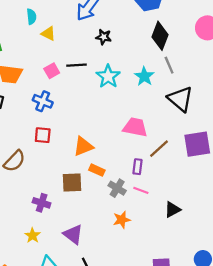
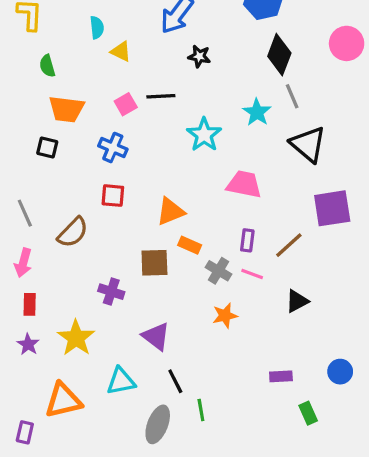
cyan star: (108, 76) -> (204, 135), moved
brown line: (159, 149) -> (289, 245), moved
yellow star: (33, 236) -> (76, 338), moved, size x1.6

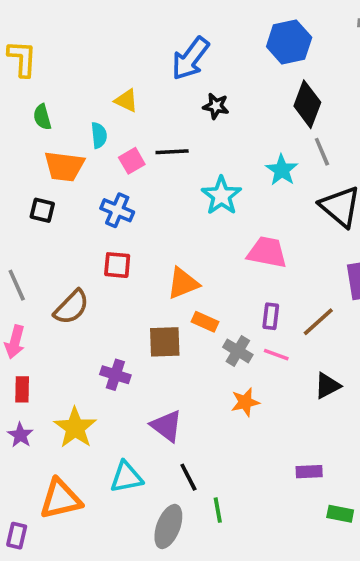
cyan semicircle: (97, 27) -> (99, 135), moved
green rectangle: (308, 413) -> (340, 514), turned -55

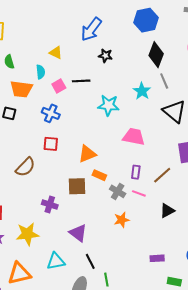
cyan star: (221, 196) -> (108, 105), turned -30
yellow star: (75, 428) -> (27, 234), turned 30

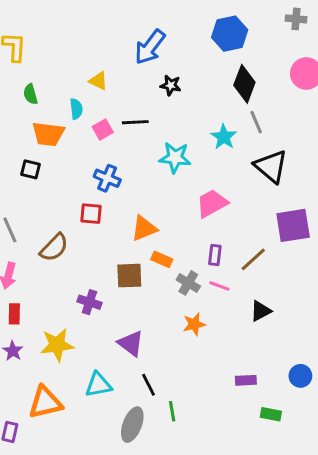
blue cross: (51, 113) -> (107, 178), moved
pink trapezoid: (134, 137) -> (212, 203), turned -40

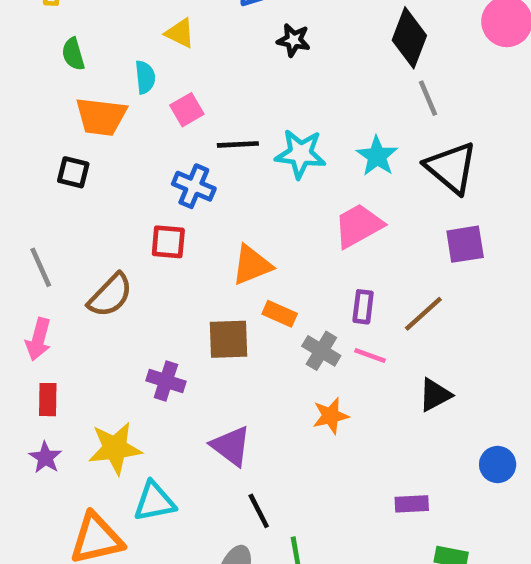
black line: (135, 122) -> (238, 144), moved
cyan star: (224, 137) -> (377, 156), moved
purple square: (293, 225) -> (465, 244), moved, size x0.7
blue circle: (300, 376) -> (498, 464), moved
cyan triangle: (98, 385) -> (154, 502), moved

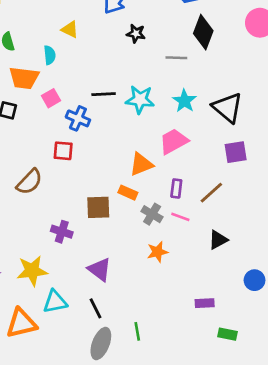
gray line: (428, 98) -> (176, 58), moved, turned -65
pink square: (187, 110) -> (51, 98), moved
orange triangle: (252, 265) -> (141, 164), moved
black line: (259, 511) -> (95, 308), moved

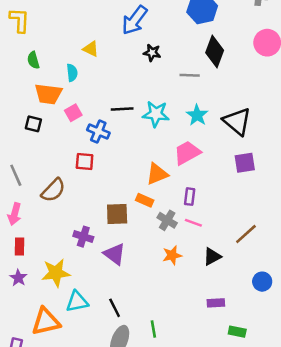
brown line: (211, 193) -> (246, 234), moved
black triangle: (218, 240) -> (212, 257), moved
purple triangle: (100, 269) -> (115, 254), moved

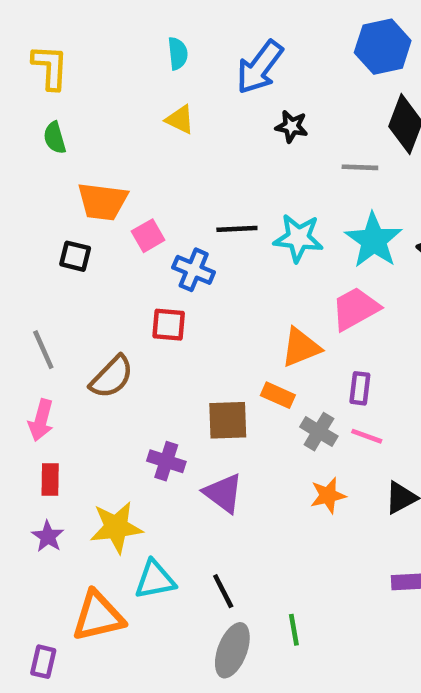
green semicircle: (33, 60) -> (55, 138), moved
cyan semicircle: (72, 73) -> (178, 53), moved
cyan star: (197, 115) -> (374, 240), size x1.4

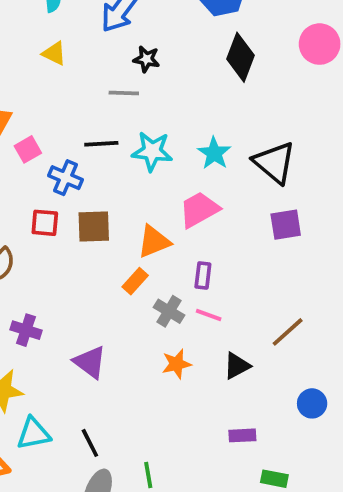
gray line: (360, 167) -> (124, 93), moved
cyan star: (374, 240) -> (214, 153), size x0.7
orange rectangle: (278, 395) -> (135, 281), turned -72
brown square: (228, 420) -> (94, 227), moved
purple cross: (166, 461) -> (26, 330), moved

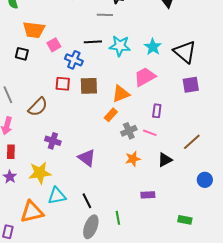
purple rectangle: (203, 275) -> (157, 111), moved
gray cross: (169, 311) -> (129, 131), turned 35
purple rectangle: (242, 435) -> (148, 195), moved

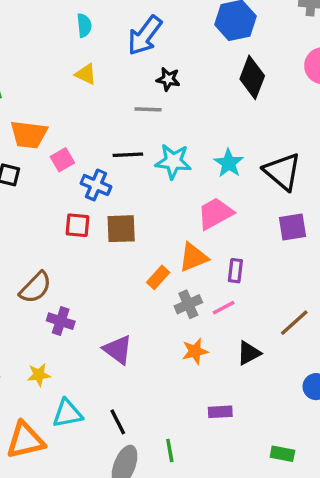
orange triangle: (121, 94) -> (193, 257), moved
brown semicircle: (38, 107) -> (35, 287), moved
pink line: (150, 133) -> (224, 308), turned -48
yellow star: (40, 173) -> (39, 375), size x0.6

